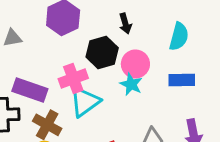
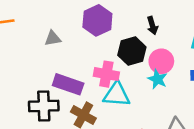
pink cross: (73, 78) -> (106, 74), turned 30
cyan triangle: (85, 102) -> (117, 95), turned 40

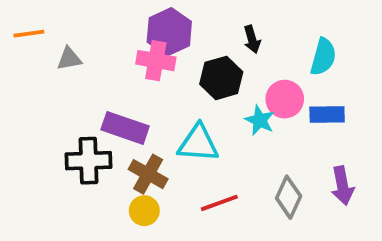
gray triangle: (53, 38) -> (69, 59), moved
pink circle: (161, 61) -> (285, 99), moved
pink cross: (106, 74) -> (156, 61), moved

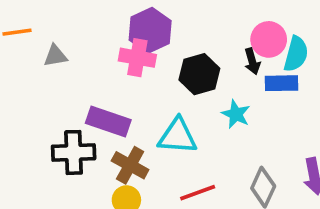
black arrow: (252, 39) -> (252, 61), moved
pink circle: (285, 99) -> (269, 39), moved
blue rectangle: (327, 114) -> (281, 83), moved

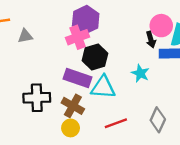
pink cross: (137, 58) -> (78, 37), turned -30
black hexagon: (199, 74) -> (95, 57), moved
purple rectangle: (108, 121) -> (78, 78), moved

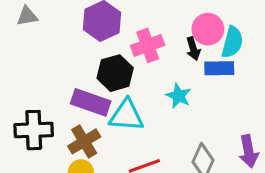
gray triangle: (25, 36) -> (27, 16), moved
pink cross: (78, 37) -> (148, 45), moved
brown cross: (73, 106) -> (84, 141), turned 30

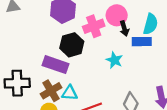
pink circle: (208, 29) -> (117, 15), moved
cyan triangle: (126, 115) -> (70, 93), moved, size x0.7

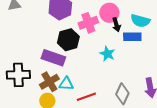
cyan semicircle: (150, 24) -> (140, 21), turned 90

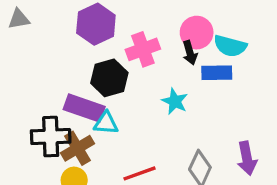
pink circle: (109, 13) -> (197, 33), moved
black cross: (18, 75) -> (51, 137), moved
cyan triangle: (66, 84) -> (106, 123), moved

